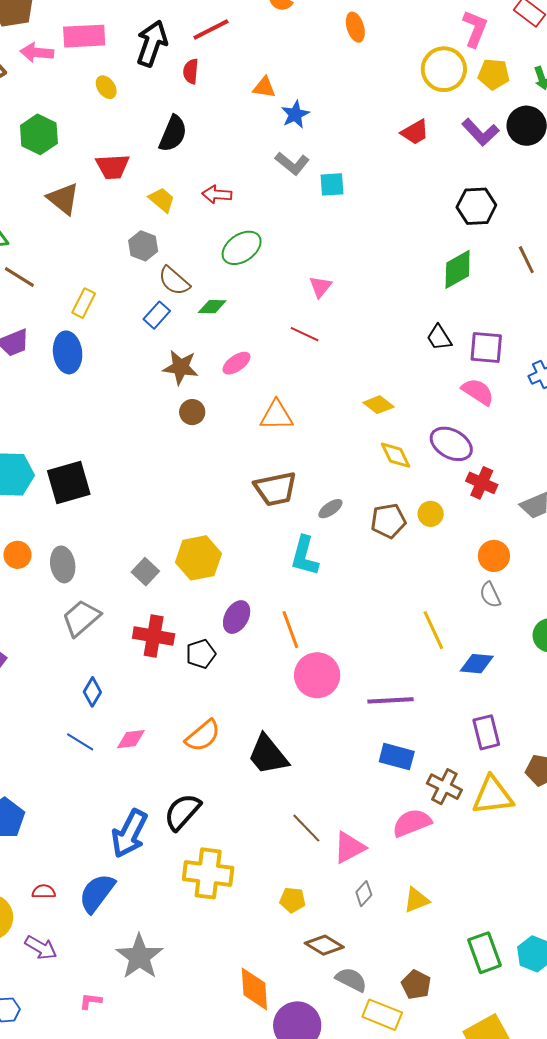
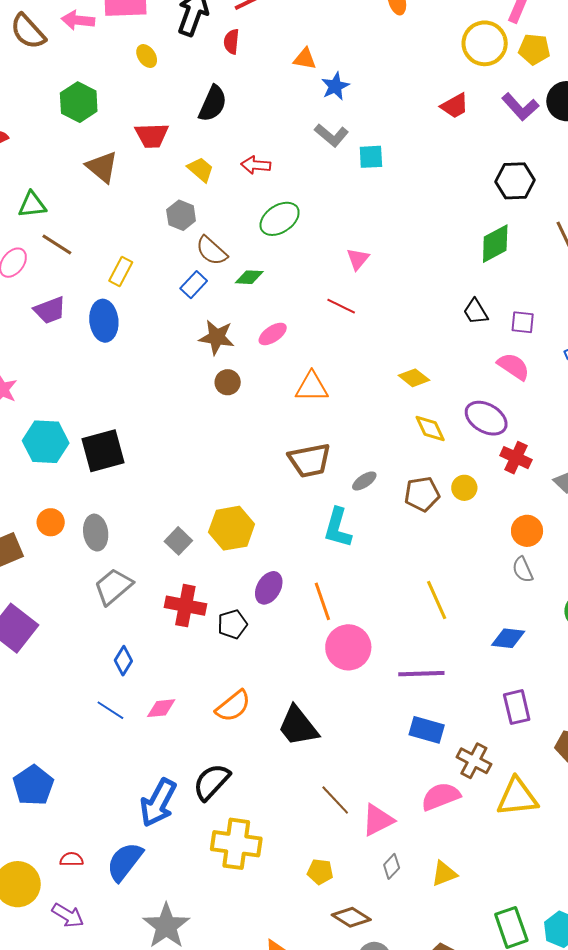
purple square: (486, 347) -> (523, 322), size x0.7
yellow line: (433, 630) -> (437, 600), moved
yellow triangle: (493, 796) -> (517, 797), moved

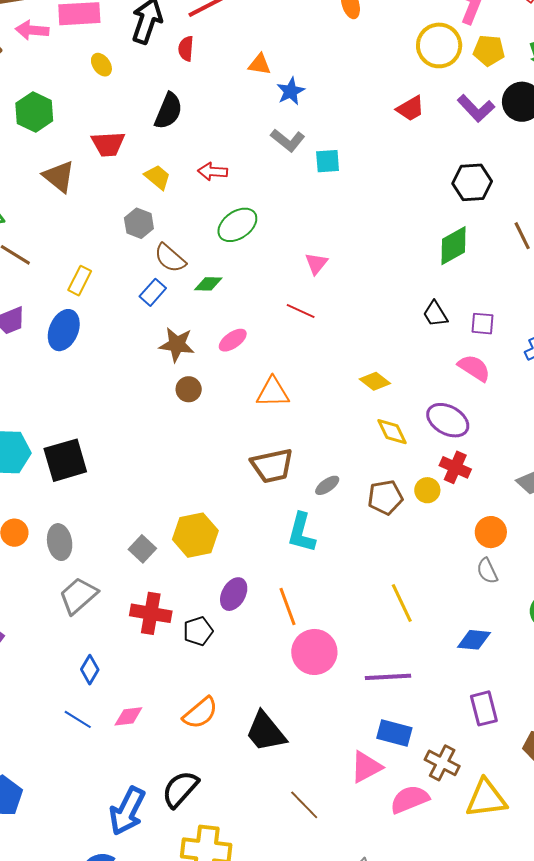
blue ellipse: (104, 321) -> (64, 330), turned 30
red cross: (516, 458) -> (455, 467), moved
pink triangle: (378, 820) -> (366, 767), moved

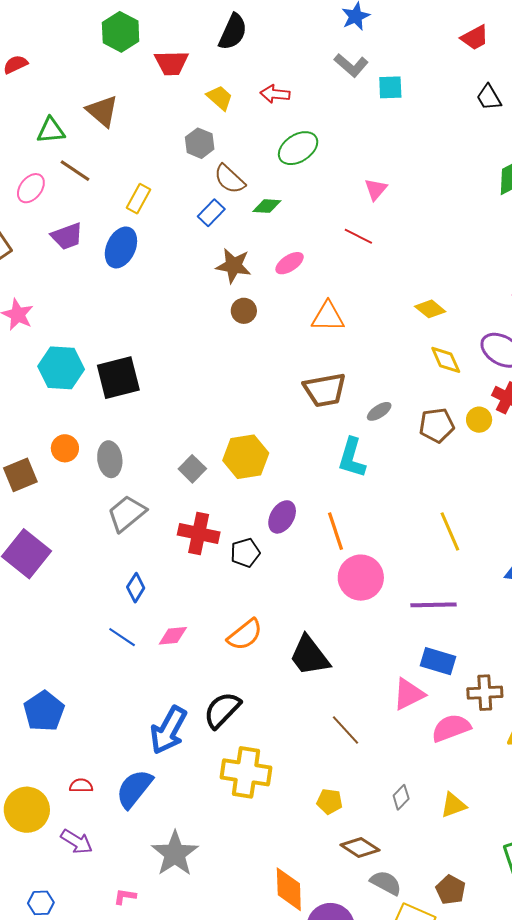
green hexagon: (34, 112) -> (121, 32), moved
brown triangle: (59, 176) -> (102, 111), moved
black trapezoid: (435, 314) -> (489, 97), moved
brown cross: (442, 763) -> (485, 693), turned -32

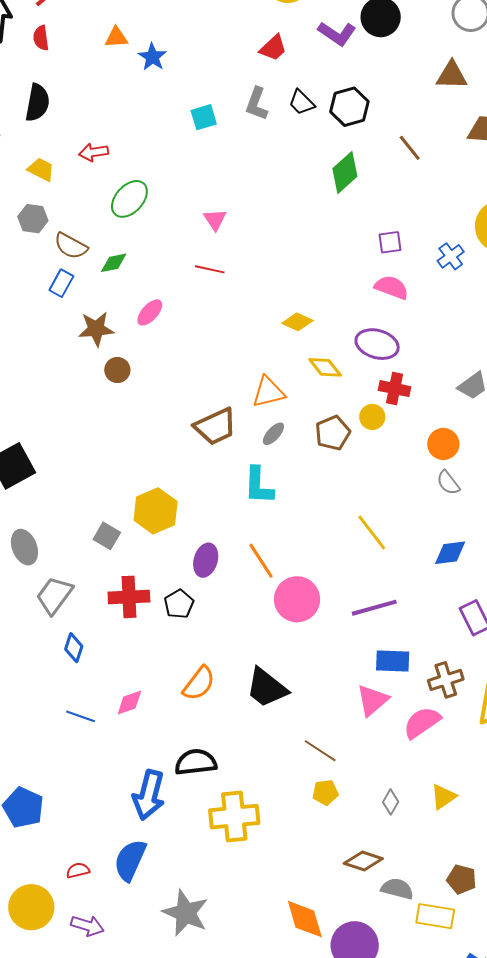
gray L-shape: (351, 65) -> (257, 104), moved, turned 84
orange triangle: (328, 317) -> (268, 392), moved
blue diamond: (136, 588) -> (74, 648), moved
black semicircle: (222, 710) -> (196, 762), turned 54
yellow pentagon: (330, 801) -> (325, 792), moved

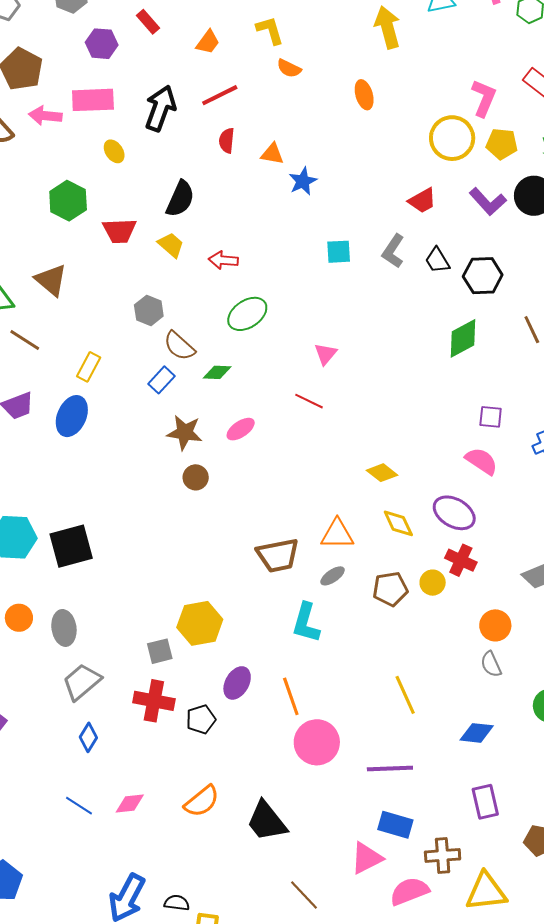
red semicircle: (41, 38) -> (227, 141), moved
yellow trapezoid: (41, 170) -> (171, 245), moved
gray square: (107, 536) -> (160, 651), moved, turned 32
black semicircle: (196, 762) -> (177, 903), moved, size x0.6

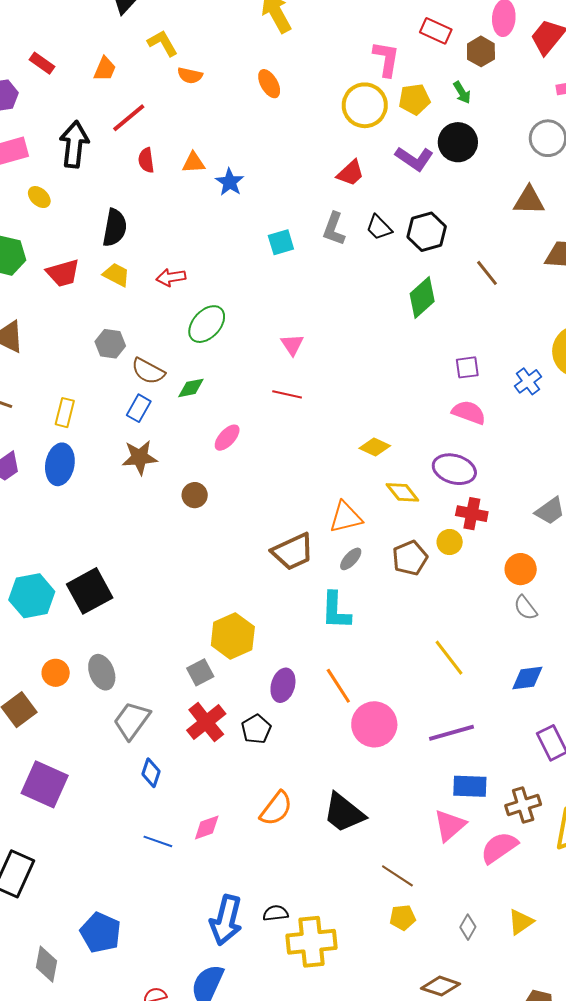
brown star: (185, 433) -> (140, 457), moved
red cross: (154, 701) -> (206, 722), turned -36

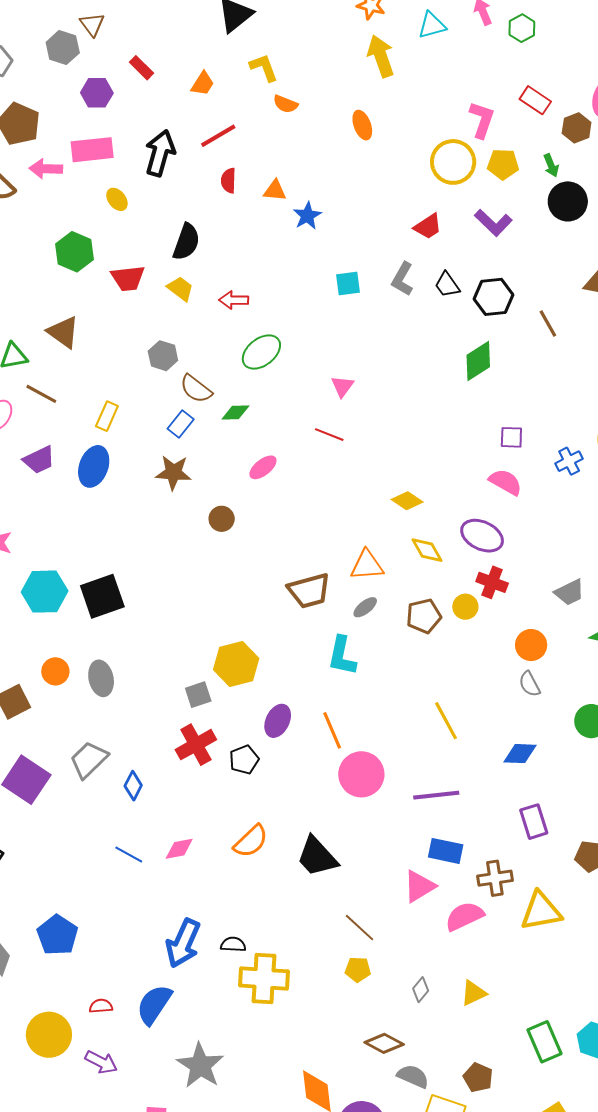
black circle: (458, 142) -> (568, 201), moved
brown line: (487, 273) -> (548, 323), moved
gray trapezoid: (132, 720) -> (89, 760), moved

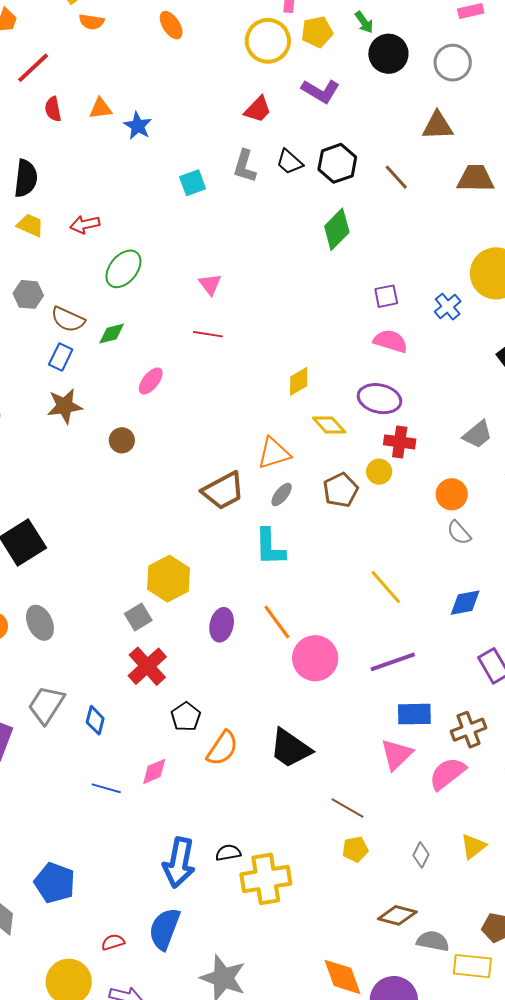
yellow diamond: (407, 501) -> (299, 381), turned -52
black pentagon: (244, 760) -> (186, 717), moved

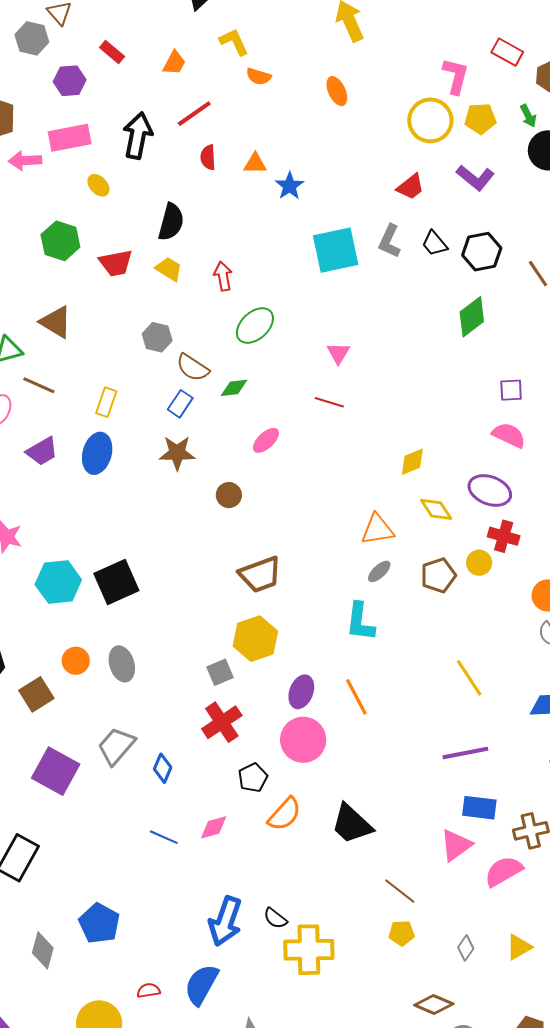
cyan square: (193, 183) -> (336, 250), size x1.8
red arrow: (85, 224) -> (223, 276), turned 84
brown trapezoid: (223, 491) -> (260, 574), moved
pink circle: (315, 658) -> (303, 740), moved
black semicircle: (228, 853) -> (275, 918), turned -140

